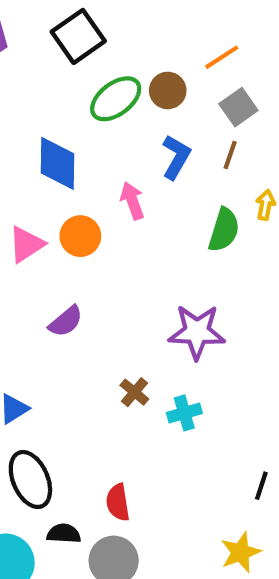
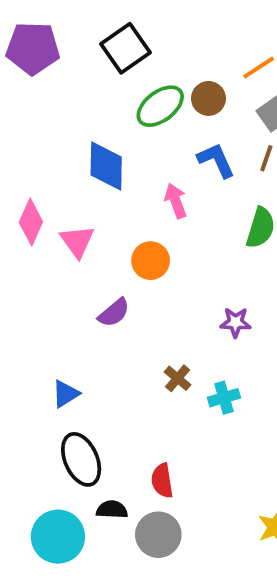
blue L-shape: (176, 157) -> (216, 160), turned -54
orange circle: (80, 236) -> (151, 261), moved
pink triangle: (26, 244) -> (77, 241), turned -33
purple star: (197, 332) -> (235, 322), size x0.6

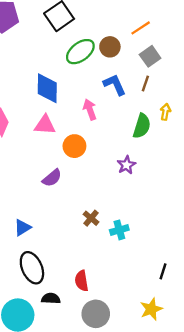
pink triangle: (77, 241) -> (45, 125), moved, turned -50
purple star: (235, 322) -> (126, 165), moved, turned -30
gray circle: (158, 535) -> (96, 314), moved

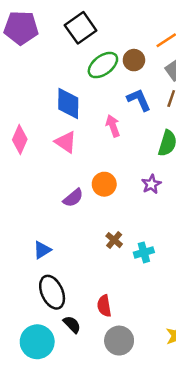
pink triangle: (45, 125) -> (66, 142), turned 30
orange circle: (74, 146) -> (104, 184), moved
black semicircle: (51, 298) -> (72, 324), turned 42

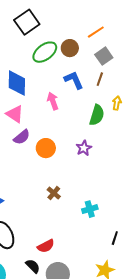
purple semicircle: (73, 198) -> (22, 137), moved
cyan cross: (144, 252) -> (90, 209), moved
red semicircle: (104, 306) -> (46, 246), turned -108
black semicircle: (72, 324) -> (33, 266), moved

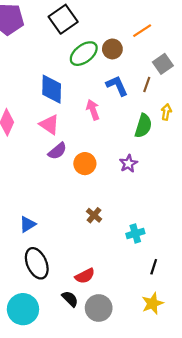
gray square: (104, 56) -> (163, 64), moved
black line: (115, 238) -> (154, 267), moved

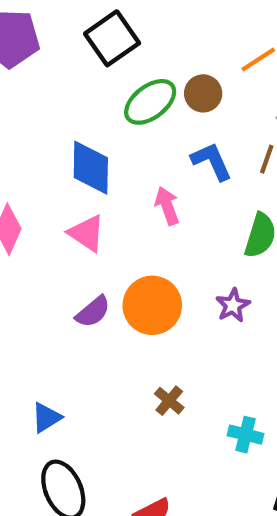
purple semicircle: (57, 151) -> (93, 312), moved
orange circle: (85, 164) -> (152, 305), size x1.4
cyan cross: (135, 234) -> (245, 435), turned 30

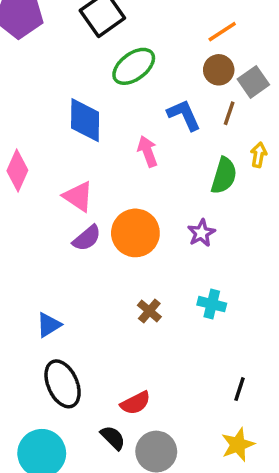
brown circle: (203, 93) -> (219, 70), moved
pink triangle: (87, 233) -> (78, 196), moved
cyan cross: (245, 435) -> (212, 304), moved

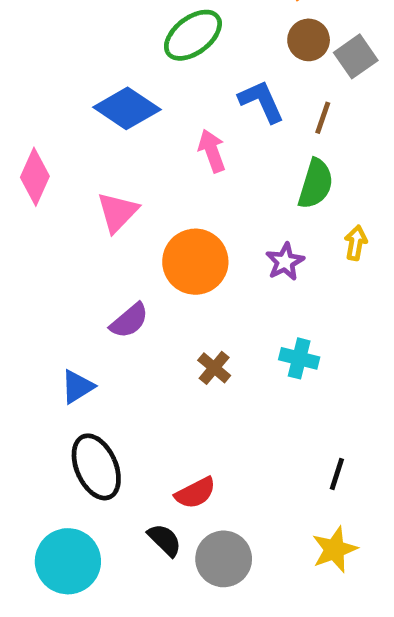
brown line: (229, 113) -> (323, 118), moved
blue diamond: (85, 120) -> (127, 108), turned -57
yellow arrow: (259, 155) -> (356, 243), moved
pink triangle: (78, 196) -> (117, 212), turned 40
purple semicircle: (87, 238) -> (129, 321), moved

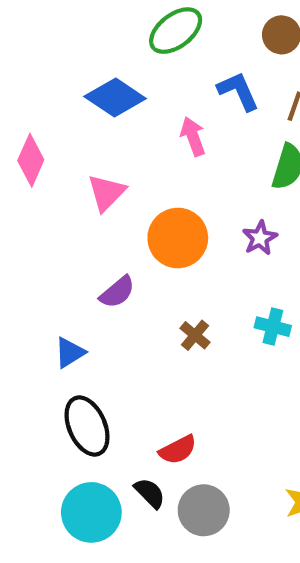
cyan circle: (68, 561) -> (91, 512), moved

